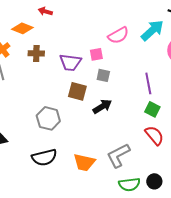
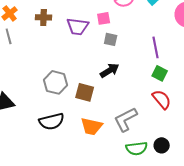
brown square: (77, 91) -> (85, 92), moved

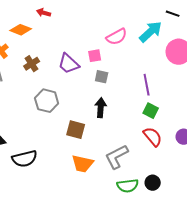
brown cross: (44, 17) -> (32, 64), moved, turned -35
purple trapezoid: (78, 26) -> (69, 64), turned 35
black arrow: (110, 70) -> (101, 108), turned -54
gray hexagon: (56, 82) -> (47, 101), moved
black semicircle: (52, 121) -> (25, 159), moved

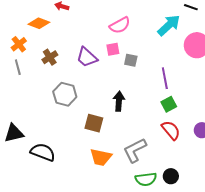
pink semicircle: (117, 37) -> (120, 25), moved
gray square: (102, 77) -> (131, 60), moved
green square: (151, 111) -> (169, 104), turned 35
black semicircle: (25, 159) -> (43, 152), turned -145

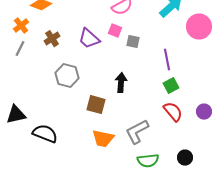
pink square: (113, 49) -> (115, 31), turned 32
gray line: (18, 67) -> (20, 49), turned 42
black circle: (171, 176) -> (185, 158), moved

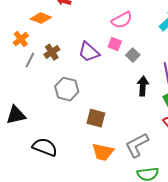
gray square: (133, 42) -> (133, 55), turned 32
gray line: (20, 49) -> (30, 60), moved
black arrow: (121, 83) -> (143, 86), moved
black triangle: (16, 115) -> (16, 115), moved

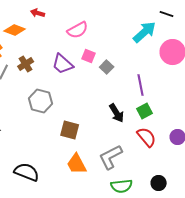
pink semicircle: (122, 20) -> (78, 30), moved
black arrow: (143, 86) -> (117, 113), moved, turned 144
black semicircle: (45, 147) -> (27, 172), moved
orange trapezoid: (103, 152) -> (77, 164), turned 50

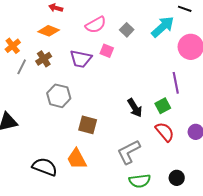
orange diamond: (15, 30) -> (49, 31), moved
purple trapezoid: (63, 64) -> (81, 59), turned -30
gray square: (107, 67) -> (127, 30), moved
purple line: (141, 85) -> (176, 83), moved
orange trapezoid: (77, 164) -> (77, 159), moved

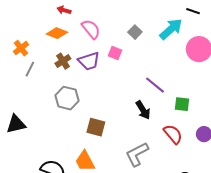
pink semicircle: (96, 25) -> (91, 29), moved, turned -100
brown cross: (44, 59) -> (63, 61), moved
purple trapezoid: (81, 59) -> (89, 61), turned -30
purple line: (176, 83) -> (155, 85), moved, turned -40
green square: (163, 106) -> (182, 104), moved, turned 35

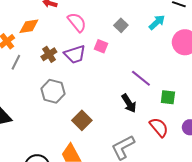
cyan arrow: (171, 29) -> (157, 22), size x0.7
orange diamond: (57, 33) -> (29, 26), moved, turned -30
brown square: (96, 127) -> (82, 120), turned 30

